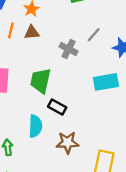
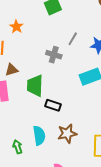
brown triangle: (32, 32) -> (12, 70), moved
cyan semicircle: (35, 126) -> (39, 136), moved

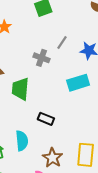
black rectangle: (53, 105) -> (46, 119), moved
brown star: (67, 134) -> (53, 158), moved, turned -30

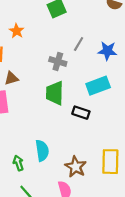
green trapezoid: (20, 89) -> (55, 93), moved
black rectangle: (46, 119) -> (81, 113), moved

